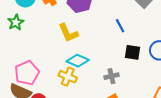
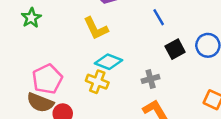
black square: (132, 52) -> (175, 49), turned -35

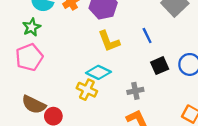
yellow L-shape: (96, 28) -> (109, 41), moved
pink pentagon: (47, 79) -> (29, 57), moved

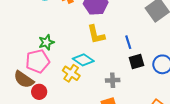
green star: (32, 27) -> (46, 42), moved
blue line: (147, 35) -> (128, 42), moved
pink pentagon: (29, 57) -> (38, 61), moved

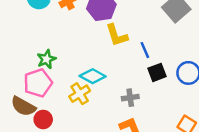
yellow L-shape: (96, 34) -> (117, 35), moved
yellow cross: (71, 73) -> (80, 94), turned 30

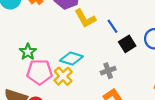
pink pentagon: (38, 83) -> (40, 72), moved, turned 30

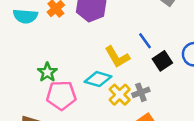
yellow L-shape: (85, 18) -> (117, 57), moved
yellow cross: (63, 76) -> (120, 95), moved

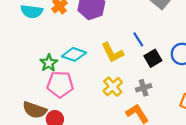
cyan diamond: (98, 79) -> (74, 54), moved
gray cross: (141, 92) -> (144, 88), moved

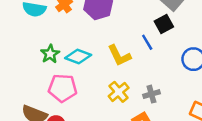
black square: (153, 58) -> (164, 24), moved
green star: (49, 63) -> (50, 54), moved

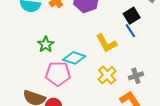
black square: (164, 24) -> (132, 16), moved
cyan diamond: (78, 56) -> (74, 58), moved

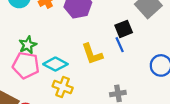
pink pentagon: (58, 74) -> (26, 65), moved
yellow cross: (107, 75) -> (63, 87), moved, turned -36

